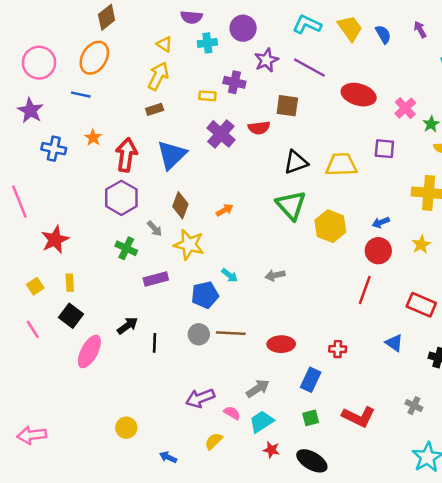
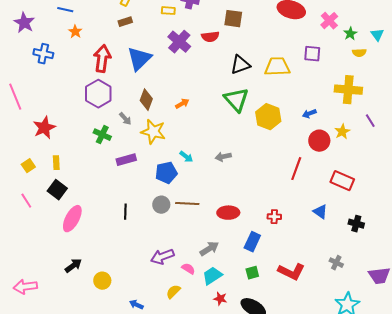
orange star: (93, 138) -> (75, 32), moved
red circle: (378, 251) -> (319, 141), moved
black arrow: (128, 326) -> (73, 266), moved

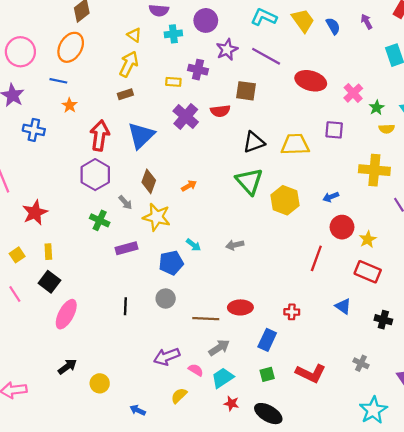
yellow star: (342, 132) -> (368, 239), moved
brown line: (187, 204) -> (206, 319), moved

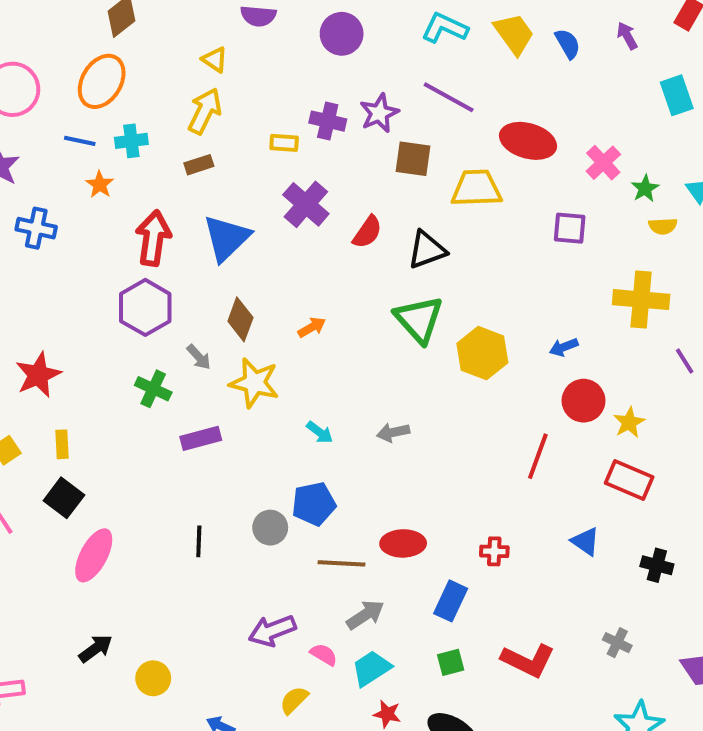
cyan cross: (173, 34) -> (131, 141), moved
purple star: (227, 50) -> (379, 113), moved
red semicircle: (220, 111) -> (367, 232), moved, turned -48
yellow trapezoid: (295, 144) -> (476, 188), moved
blue pentagon: (171, 263) -> (314, 504), moved

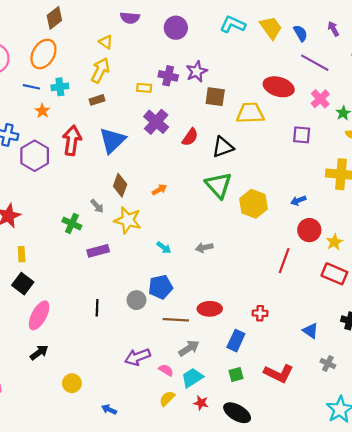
purple line: (449, 97) -> (315, 63), moved
purple hexagon: (145, 307) -> (35, 156), moved
blue triangle: (586, 541) -> (310, 331), moved
black arrow: (96, 649) -> (39, 353), moved
yellow semicircle: (294, 700) -> (167, 399), moved

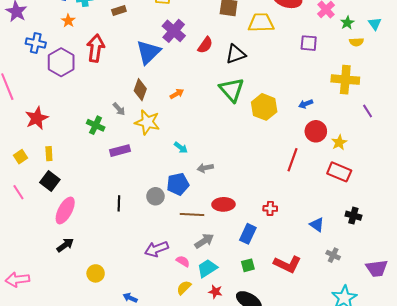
blue triangle: (112, 140) -> (148, 52), moved
gray arrow: (204, 248) -> (205, 168), moved

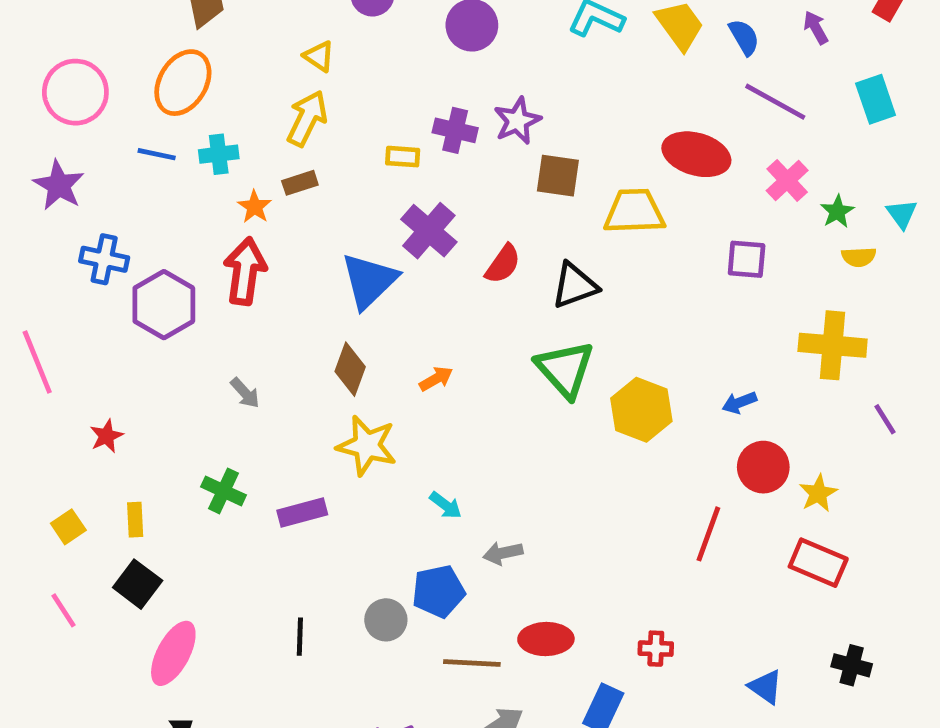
orange star: (68, 21) -> (255, 207), moved
gray arrow: (119, 109) -> (245, 393), moved
red star: (37, 118) -> (106, 436), size x0.6
green cross: (96, 125) -> (224, 491), moved

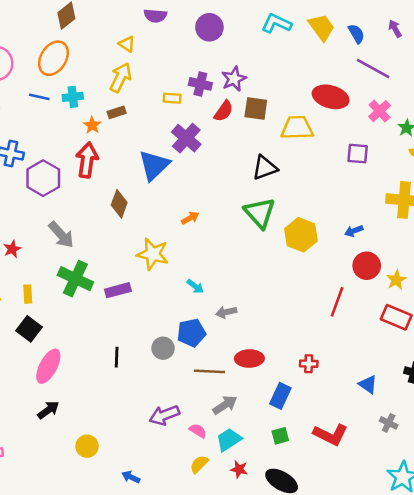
red semicircle: (503, 264) -> (224, 111), moved
brown diamond: (350, 369) -> (119, 204), moved
gray arrow: (245, 393) -> (61, 235), moved, size x1.6
green cross: (224, 491) -> (75, 279), size x1.5

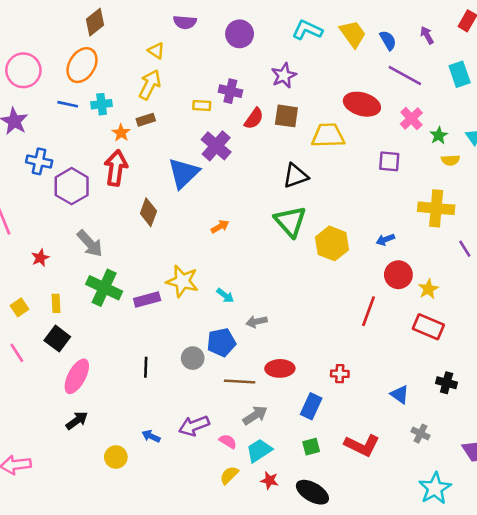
purple star: (234, 79) -> (284, 76), moved
yellow star: (153, 254) -> (182, 281), moved
blue arrow: (131, 477) -> (151, 436), moved

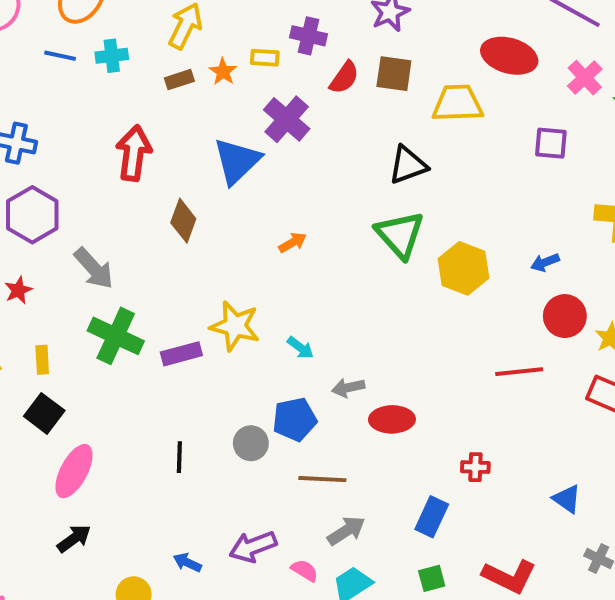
orange star: (121, 133) -> (223, 72), moved
purple hexagon: (72, 186) -> (32, 215), moved
red line: (368, 311) -> (519, 372), turned 64
red ellipse: (280, 368) -> (392, 419), moved

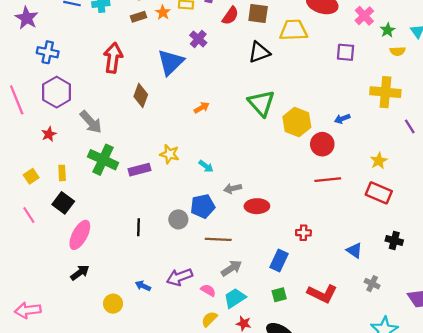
purple cross: (287, 119) -> (198, 39), size x0.7
black triangle: (408, 165) -> (259, 52), moved
red circle: (565, 316) -> (322, 144), moved
yellow star: (235, 326) -> (169, 154), size x0.7

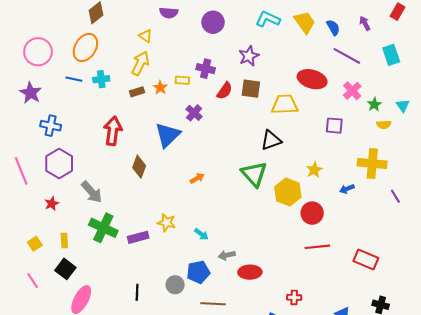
black triangle: (259, 52) -> (271, 140), moved
blue arrow: (342, 119) -> (347, 189), moved
yellow star: (379, 161) -> (314, 170), moved

